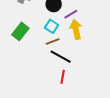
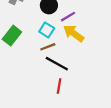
yellow arrow: (76, 29) -> (74, 33), turned -42

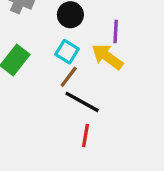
purple line: (68, 17) -> (116, 31), moved, turned -56
brown line: (48, 47) -> (69, 77), turned -32

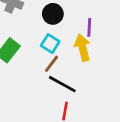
yellow arrow: (107, 57) -> (83, 48), turned 40

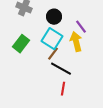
purple line: (89, 27) -> (81, 27), turned -40
cyan square: (50, 44) -> (52, 39), size x1.5

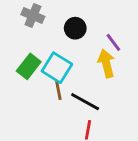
cyan square: (52, 39) -> (57, 68), moved
brown line: (53, 54) -> (58, 90), moved, turned -48

